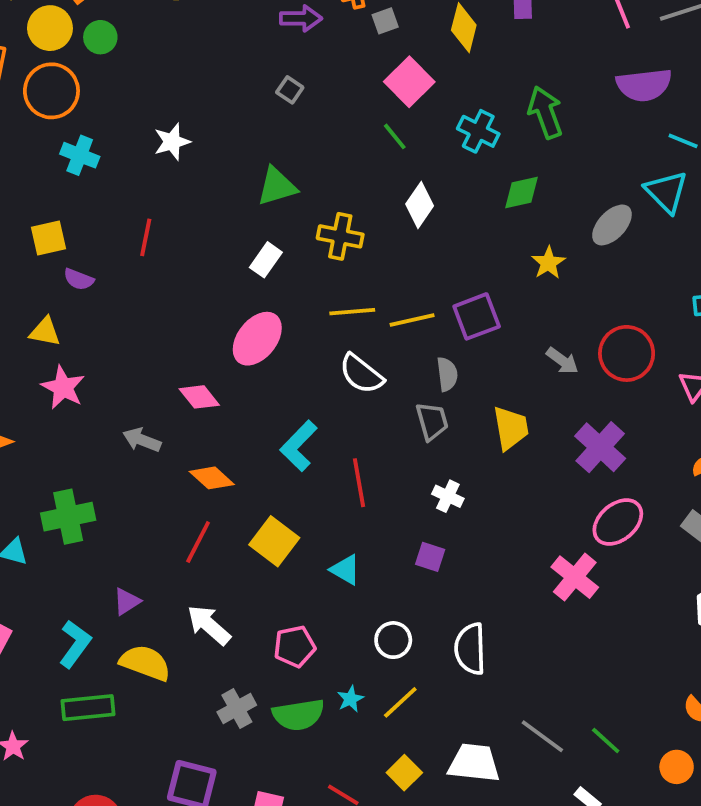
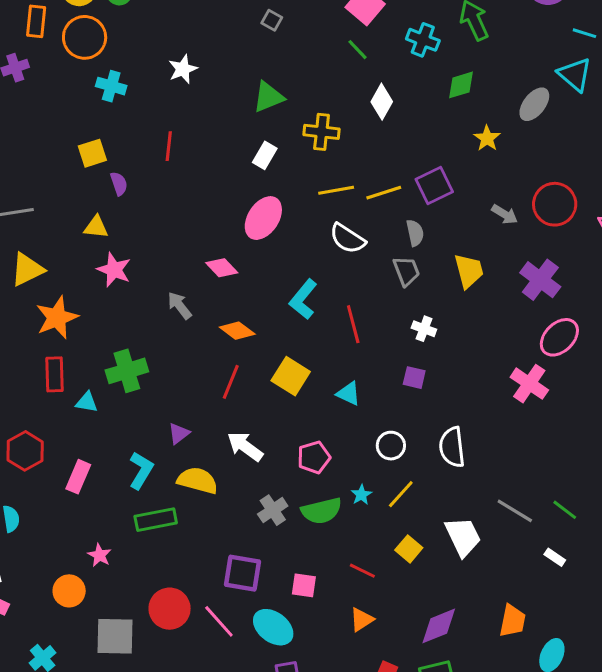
purple semicircle: (79, 279) -> (119, 184), turned -125
gray arrow: (142, 440) -> (180, 306), turned 36
white trapezoid: (474, 763) -> (463, 537), turned 63

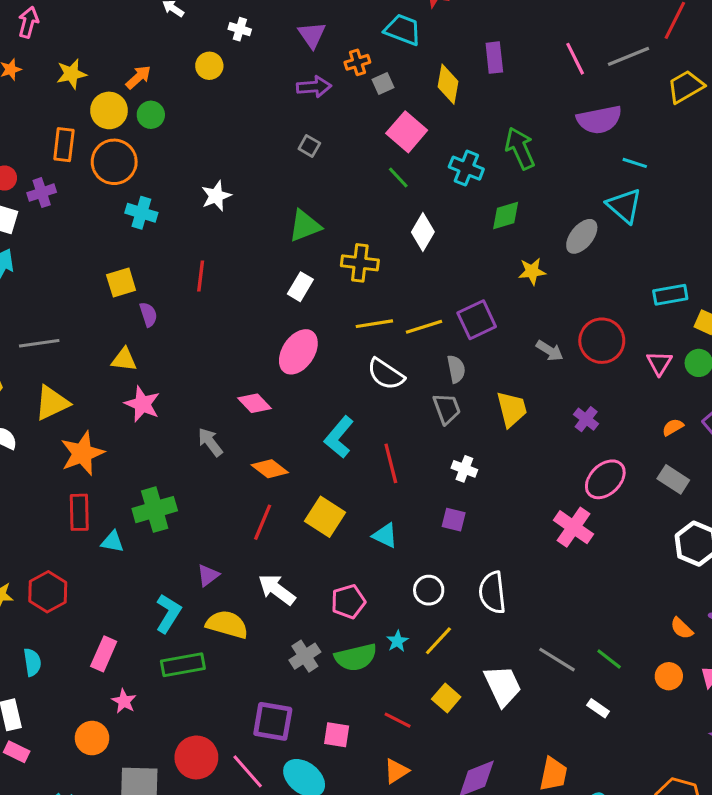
yellow star: (487, 138) -> (532, 271), turned 30
purple cross: (540, 280) -> (586, 419), size x0.6
pink rectangle: (78, 477) -> (104, 654), moved

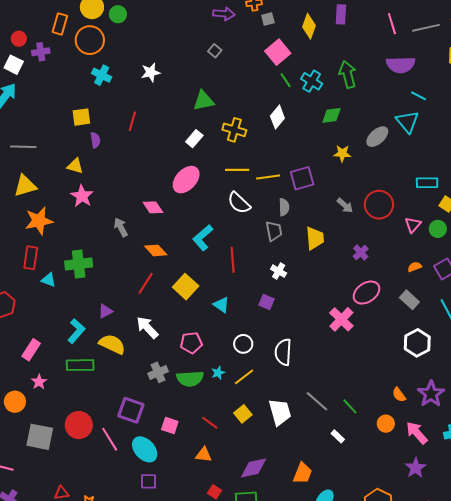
green line: (398, 178) -> (286, 80), moved
orange triangle: (396, 771) -> (204, 455), turned 30

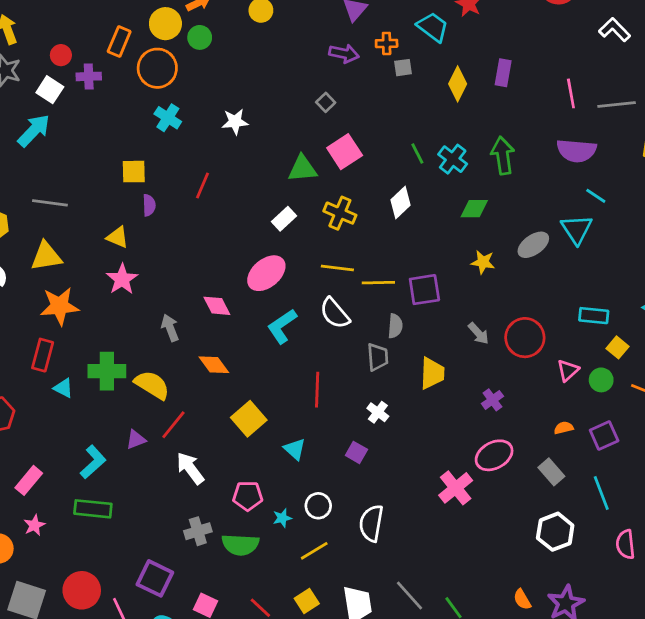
pink square: (278, 52) -> (345, 152), moved
cyan L-shape: (203, 238) -> (282, 326), moved
red line: (146, 283) -> (173, 425), moved
yellow semicircle: (112, 344) -> (152, 385), moved
cyan star: (218, 373) -> (282, 518), moved

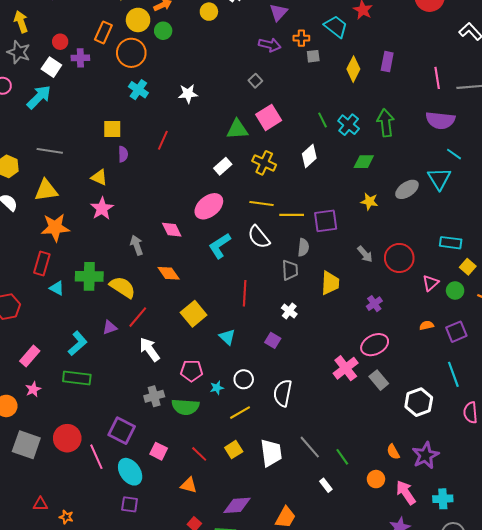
gray rectangle: (551, 472) -> (379, 380), moved

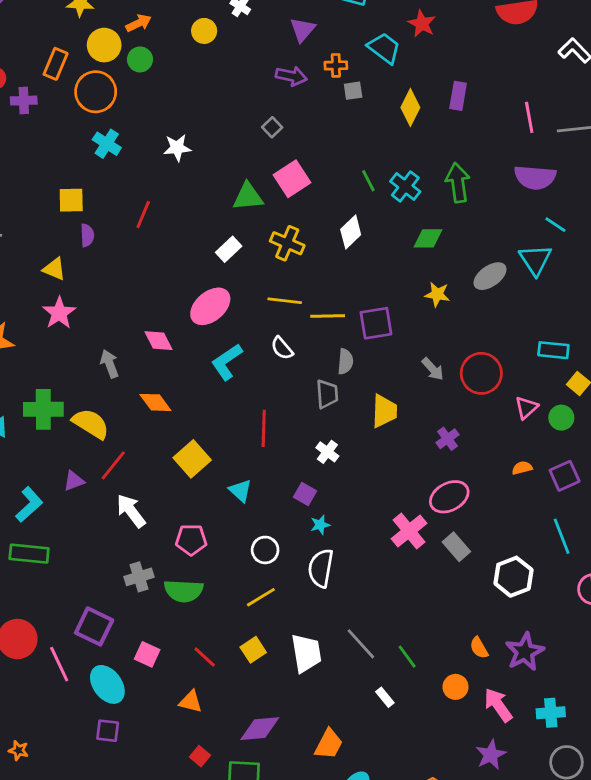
white semicircle: (259, 237) -> (282, 348), size x0.7
cyan star: (217, 388) -> (320, 525), moved

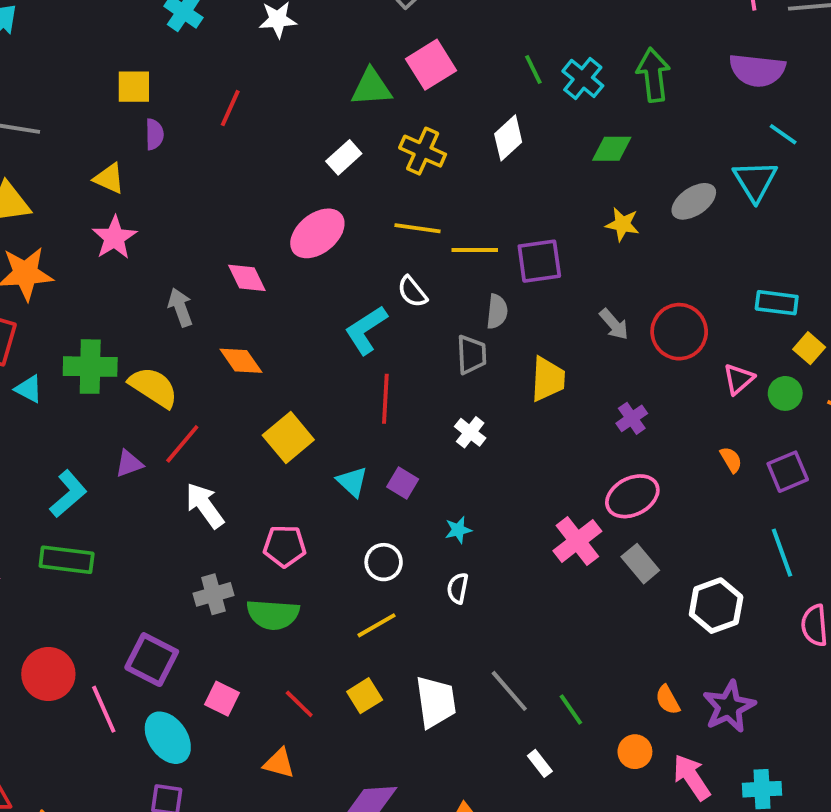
cyan L-shape: (227, 362) -> (366, 330), moved
orange semicircle: (522, 468) -> (731, 460), turned 72
purple square: (305, 494) -> (403, 483), moved
white semicircle: (321, 568) -> (458, 588), size x0.6

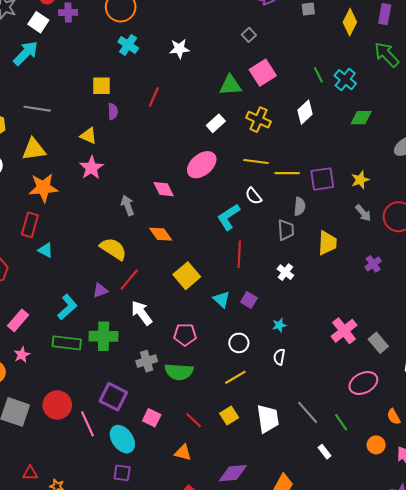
green arrow: (653, 75) -> (387, 55), moved, turned -36
yellow star: (622, 224) -> (360, 180), moved, turned -30
green cross: (90, 367) -> (104, 336), moved
pink ellipse: (632, 496) -> (363, 383), moved

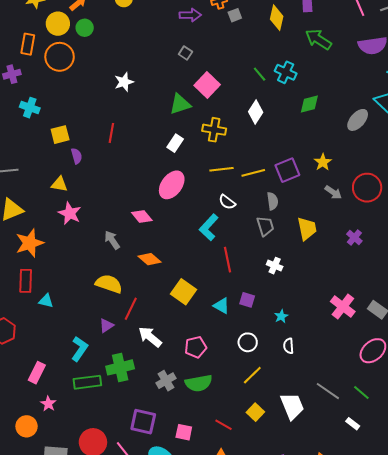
cyan cross: (128, 45) -> (30, 108), moved

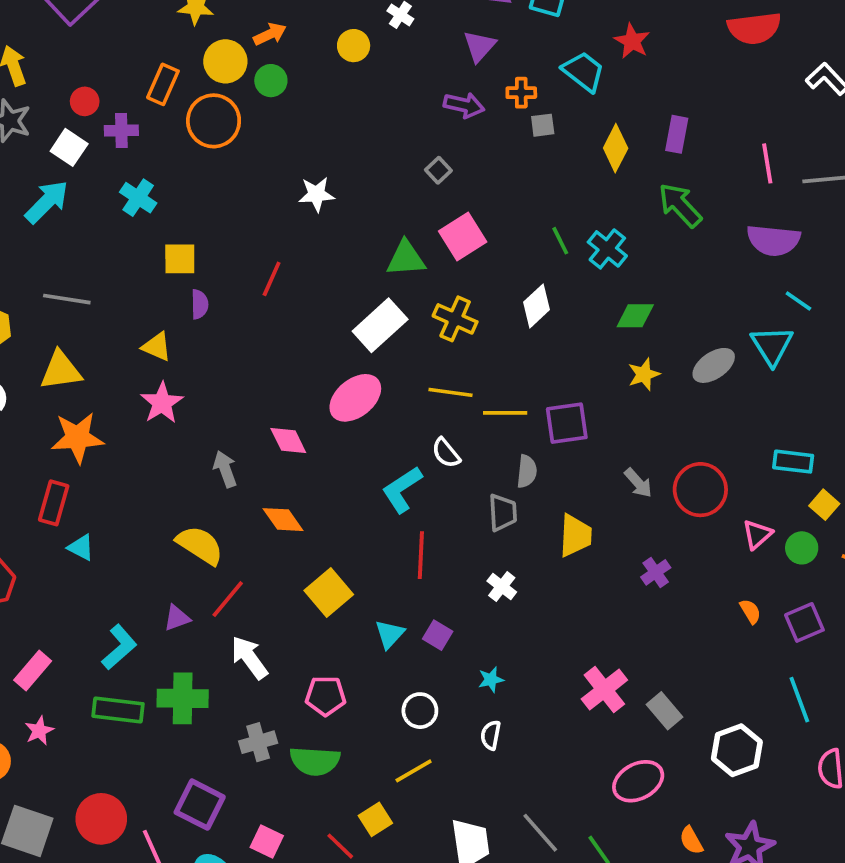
white rectangle: (175, 143) -> (380, 325), size x1.6
yellow star: (323, 162) -> (644, 374), moved
cyan triangle: (221, 306) -> (390, 634), turned 30
yellow square: (255, 412) -> (375, 819), moved

